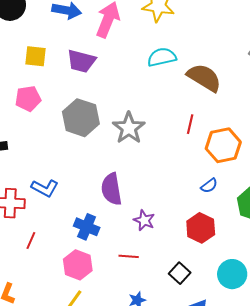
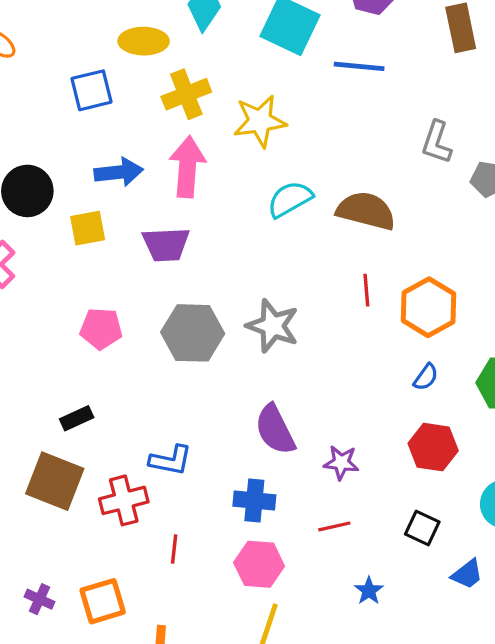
yellow square: (36, 56) -> (88, 228), moved
pink pentagon: (28, 99) -> (101, 329), turned 30

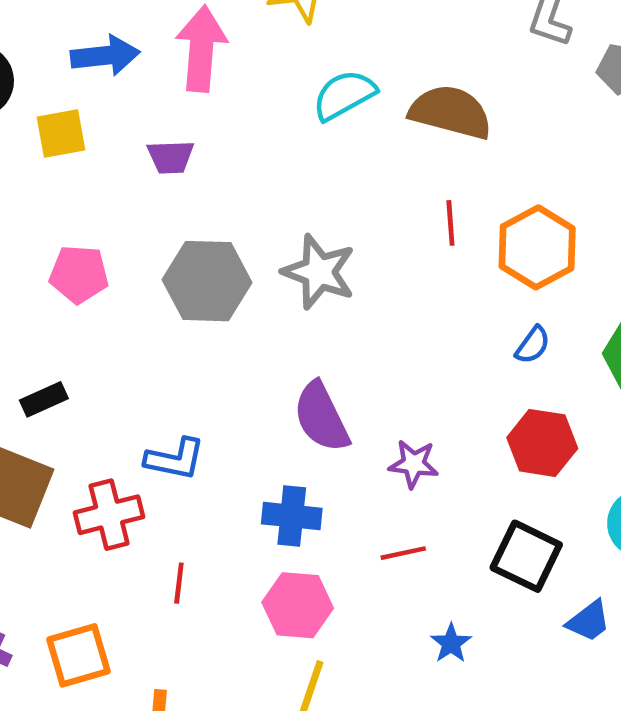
purple trapezoid: (166, 244) -> (171, 157), size x0.7
black square: (422, 528) -> (526, 556), size x1.4

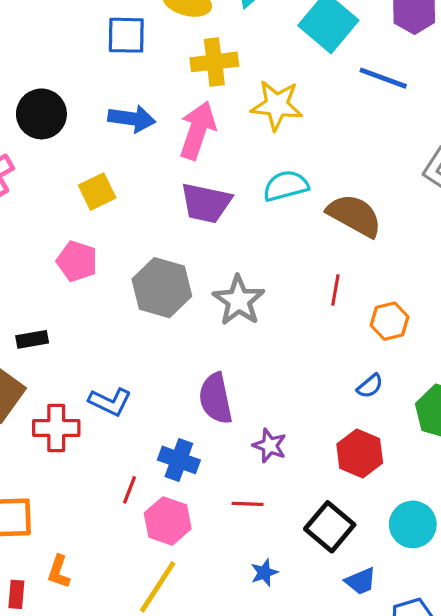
yellow square: (61, 134) -> (97, 192), moved, turned -30
purple trapezoid: (171, 157) -> (206, 203), moved, size x1.6
orange hexagon: (537, 247) -> (390, 321), size x0.7
red line: (179, 583) -> (129, 490), moved

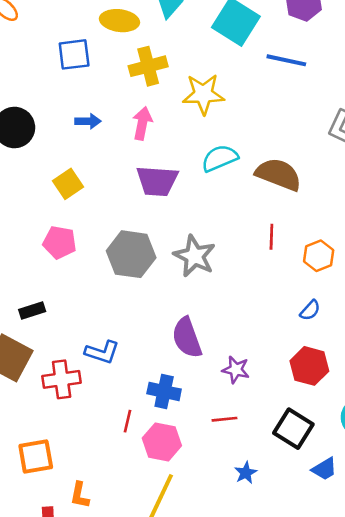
blue arrow: (132, 119) -> (88, 121), size x0.7
pink arrow: (198, 130) -> (142, 123), size x0.7

